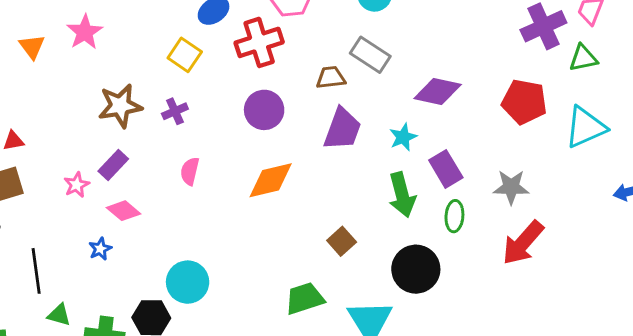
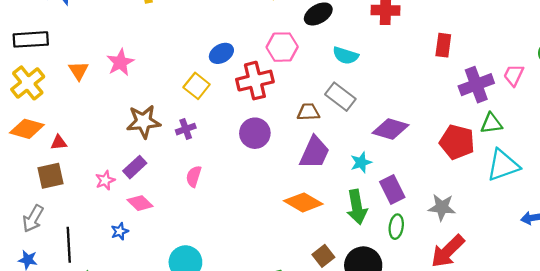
green triangle: (583, 58) -> (491, 123), moved
orange diamond: (271, 180) -> (303, 202), moved, turned 39
brown square: (342, 241) -> (323, 256), moved

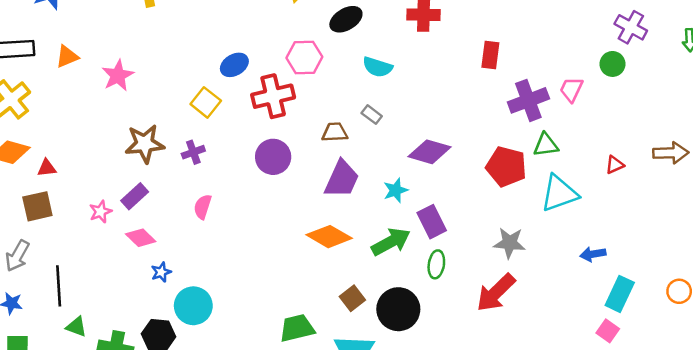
orange triangle: (79, 71) -> (67, 57), moved, turned 40
gray rectangle: (340, 97) -> (372, 115), size x0.6
green arrow: (357, 207) -> (391, 242), turned -108
gray star: (442, 207) -> (510, 243), moved
blue star: (120, 231) -> (161, 272), moved

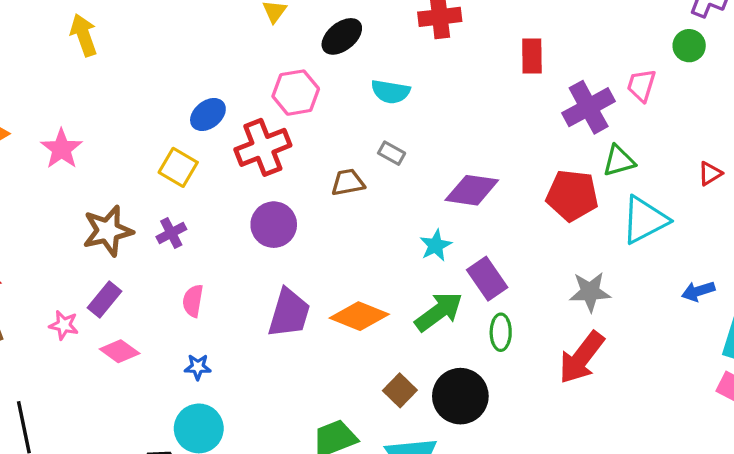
purple trapezoid: (342, 179) -> (289, 313), moved
pink star: (100, 212) -> (64, 325), turned -30
blue star: (161, 272) -> (198, 367), moved, turned 30

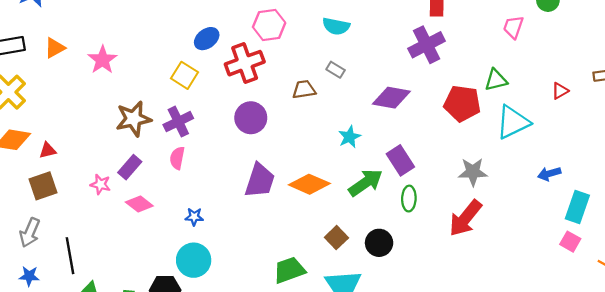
purple cross: (589, 107) -> (427, 45), moved
purple cross: (171, 233) -> (178, 122), size x1.4
cyan star: (436, 245) -> (350, 137), moved
pink semicircle: (193, 301) -> (177, 158), moved
black circle: (460, 396) -> (379, 243), size x0.7

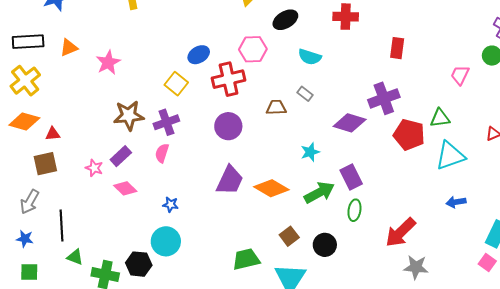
purple cross: (427, 45) -> (384, 98), moved
gray star: (473, 172) -> (416, 267), moved
blue arrow: (549, 174) -> (456, 202), moved

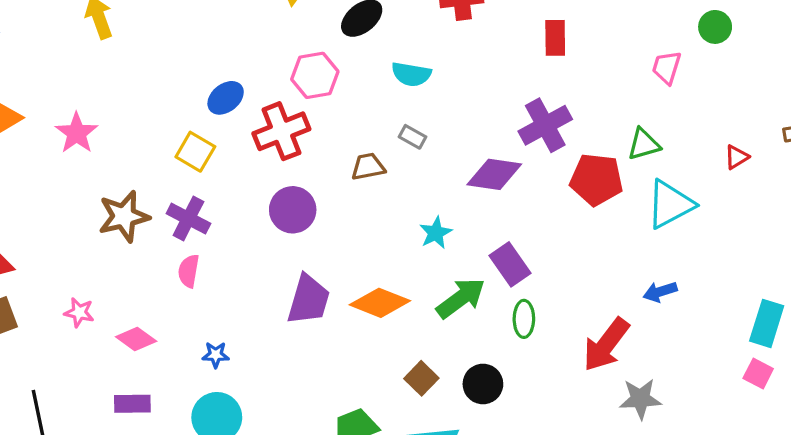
purple cross: (166, 122) -> (188, 218), turned -35
purple rectangle: (121, 156) -> (132, 404), moved, turned 50
blue arrow: (456, 202) -> (660, 292), moved

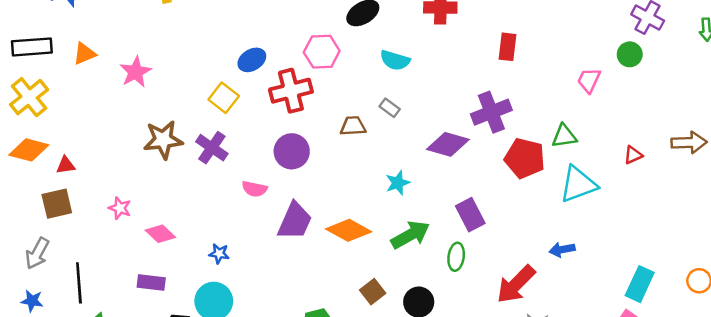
purple rectangle: (510, 264) -> (470, 215), moved
pink semicircle: (189, 271) -> (254, 189), moved, turned -95

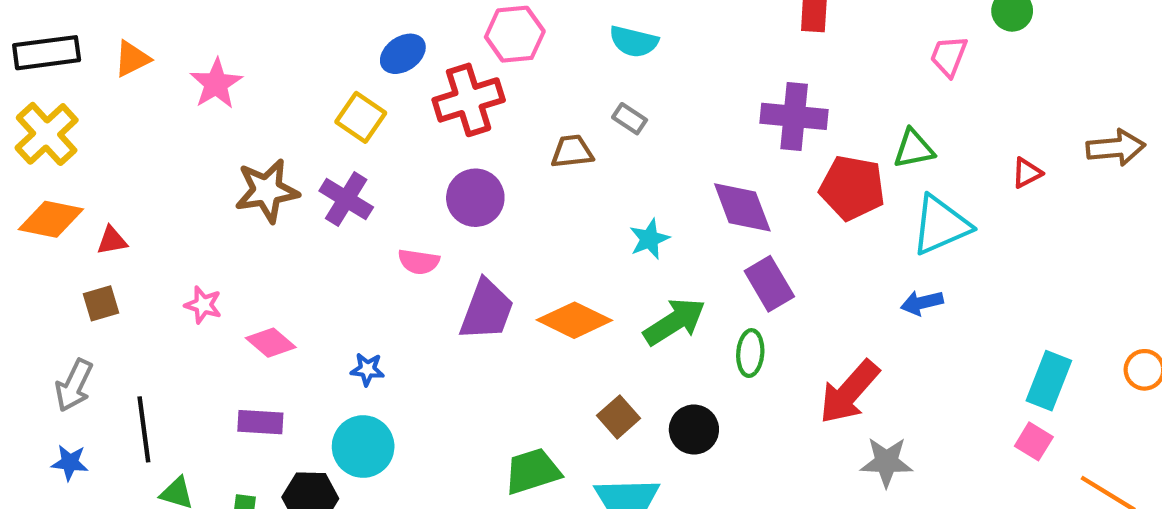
purple cross: (491, 112) -> (794, 116), turned 30
purple diamond: (448, 144) -> (742, 207), moved, turned 57
brown square: (57, 204) -> (101, 303), size x0.7
blue arrow: (562, 250) -> (922, 303), moved

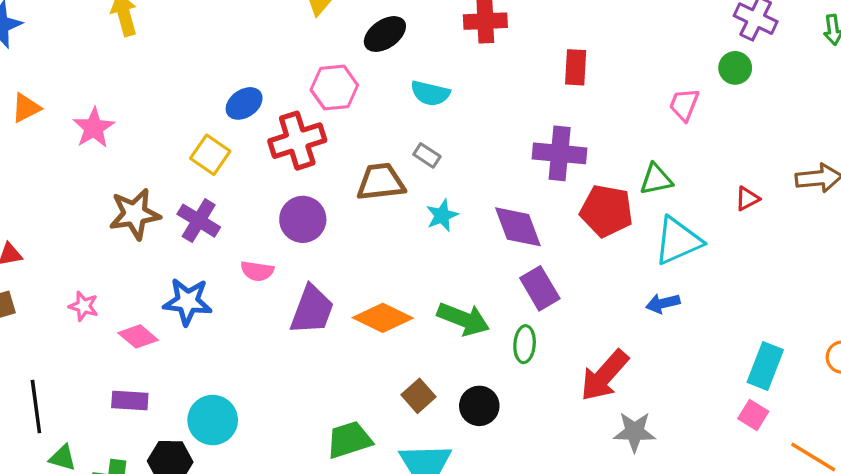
brown trapezoid: (572, 151) -> (381, 182), size x1.4
cyan star: (649, 239) -> (442, 215), moved
green arrow: (674, 322) -> (463, 319), turned 54
blue star: (367, 369) -> (188, 302), moved, size x1.8

